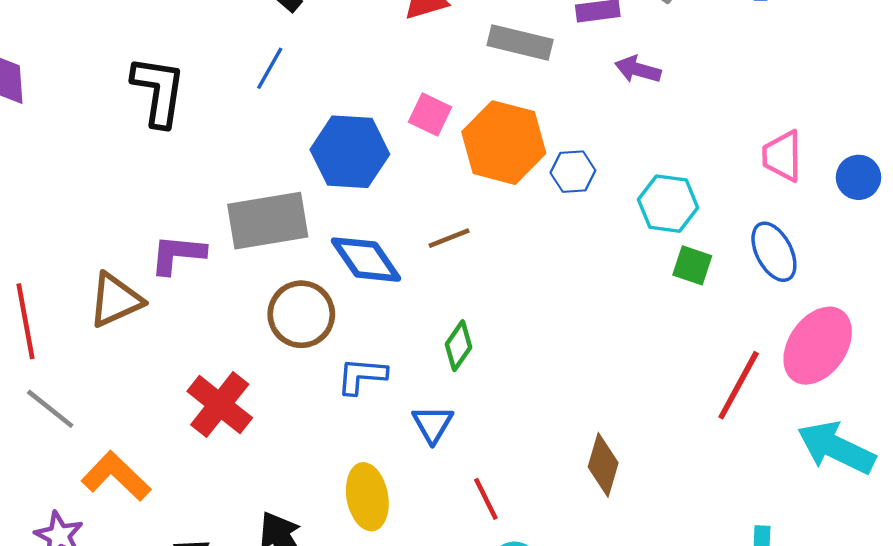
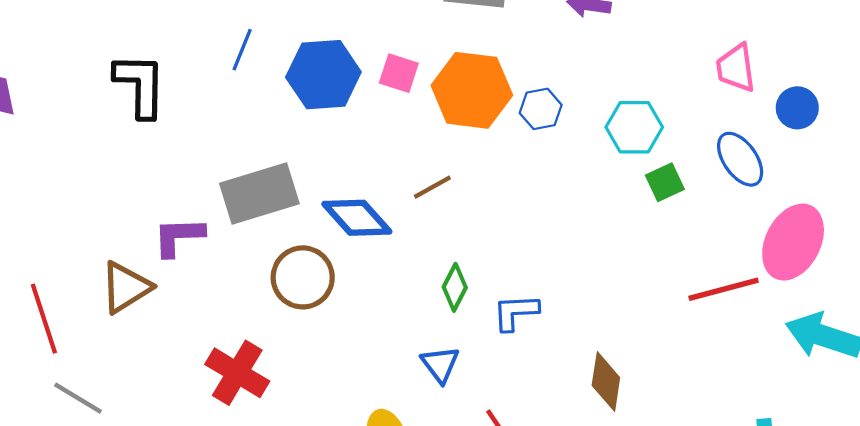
blue hexagon: (350, 152) -> (323, 75), moved
blue circle: (858, 177) -> (797, 108), moved
green square: (692, 265) -> (665, 182), turned -36
blue L-shape: (362, 376) -> (516, 312), moved
red line: (739, 385) -> (724, 289), turned 54

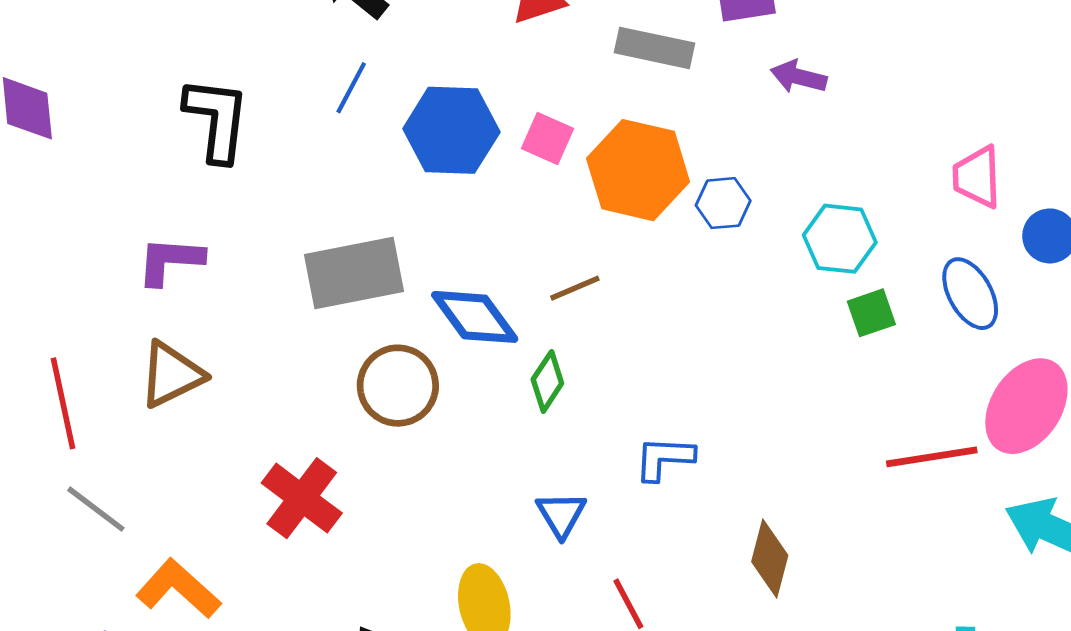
purple L-shape: (179, 237) -> (170, 261), moved
green diamond: (455, 287) -> (547, 381), moved

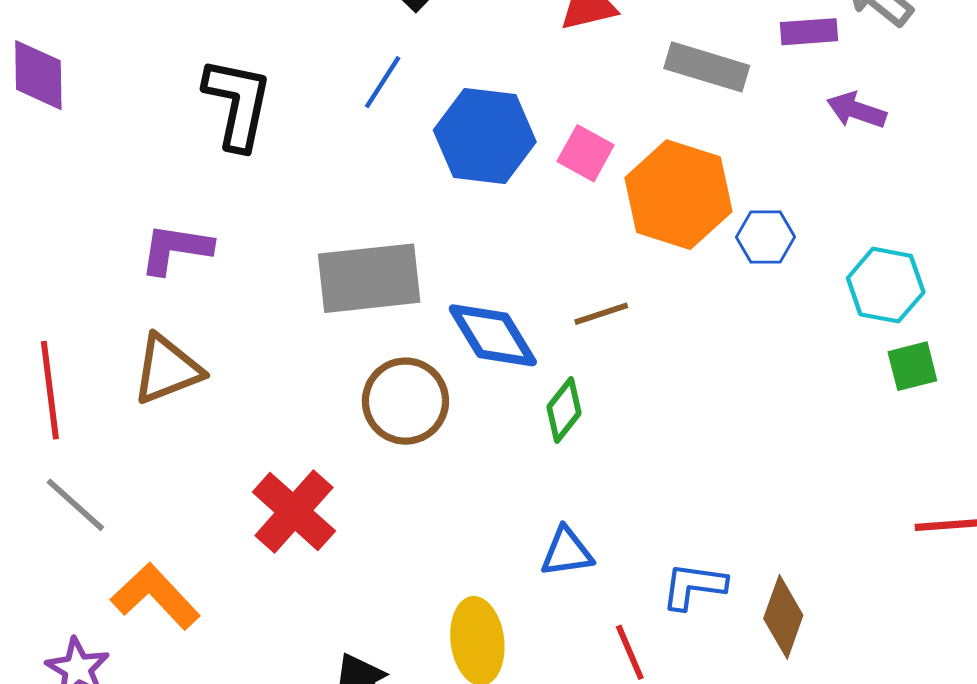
blue L-shape: (664, 458) -> (694, 586), moved
blue triangle: (561, 515) -> (567, 552), turned 48

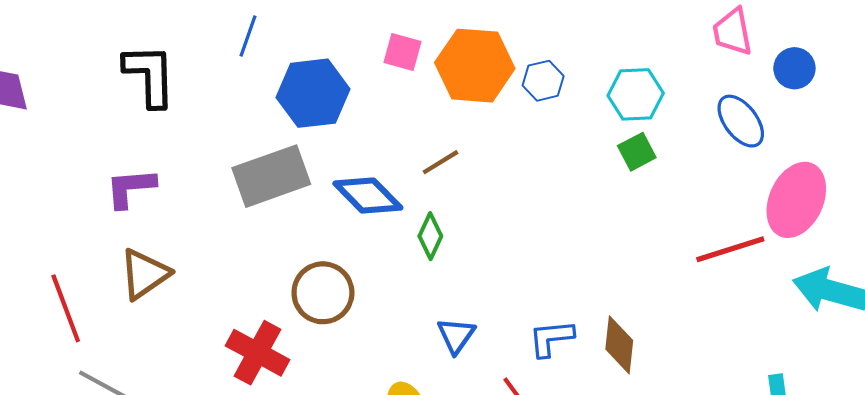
blue hexagon: (485, 136) -> (313, 93), moved
green square: (912, 366) -> (637, 152), moved
brown circle: (405, 401) -> (323, 293), moved
blue triangle: (567, 552) -> (456, 335), turned -33

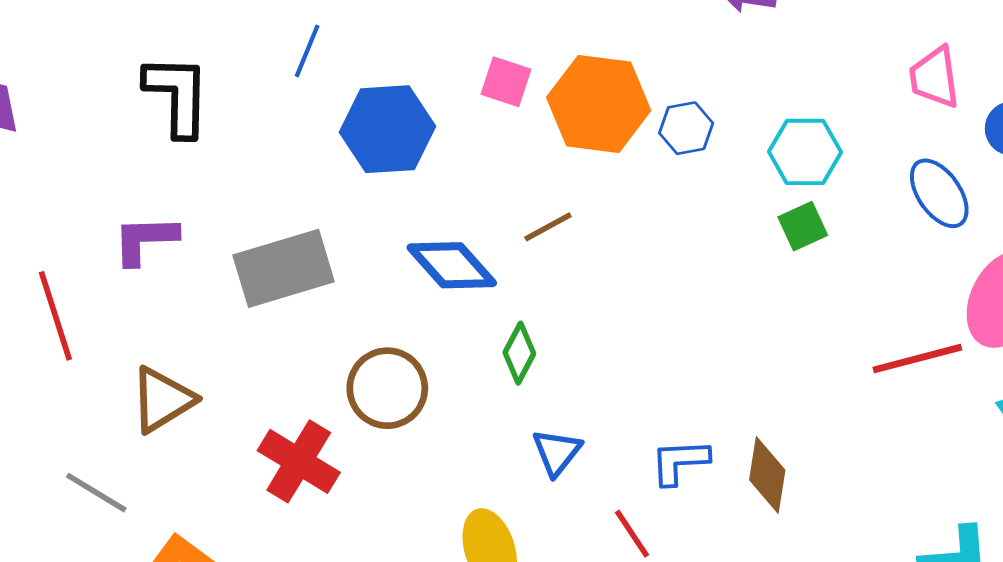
gray rectangle: (271, 176) -> (284, 268), moved
green diamond: (430, 236) -> (519, 353), moved
brown triangle: (145, 274) -> (162, 400), moved
red line: (66, 308) -> (55, 316), moved

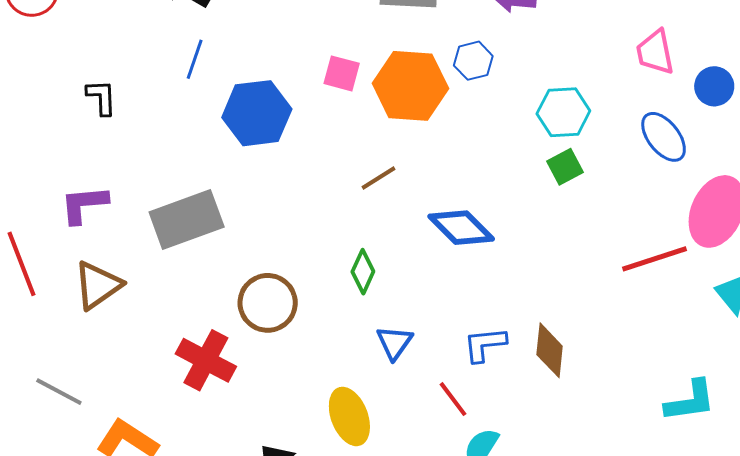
black L-shape: (177, 95) -> (101, 97), size x0.6
blue hexagon: (686, 128) -> (473, 61), moved
blue diamond: (452, 265) -> (461, 228), moved
brown triangle: (162, 400) -> (98, 285), moved

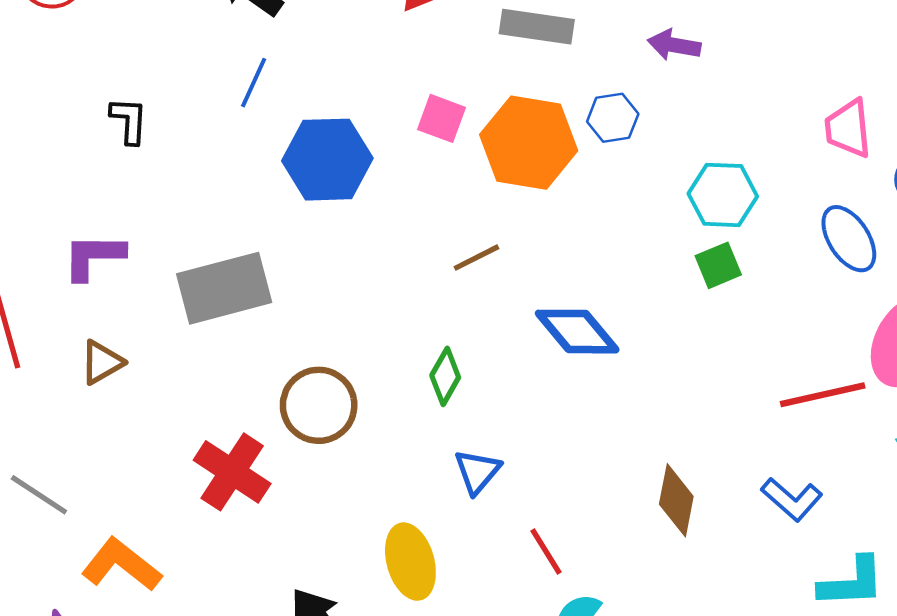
brown triangle: (98, 285) -> (102, 362), size x0.7
blue L-shape: (485, 344) -> (792, 499), moved, turned -138

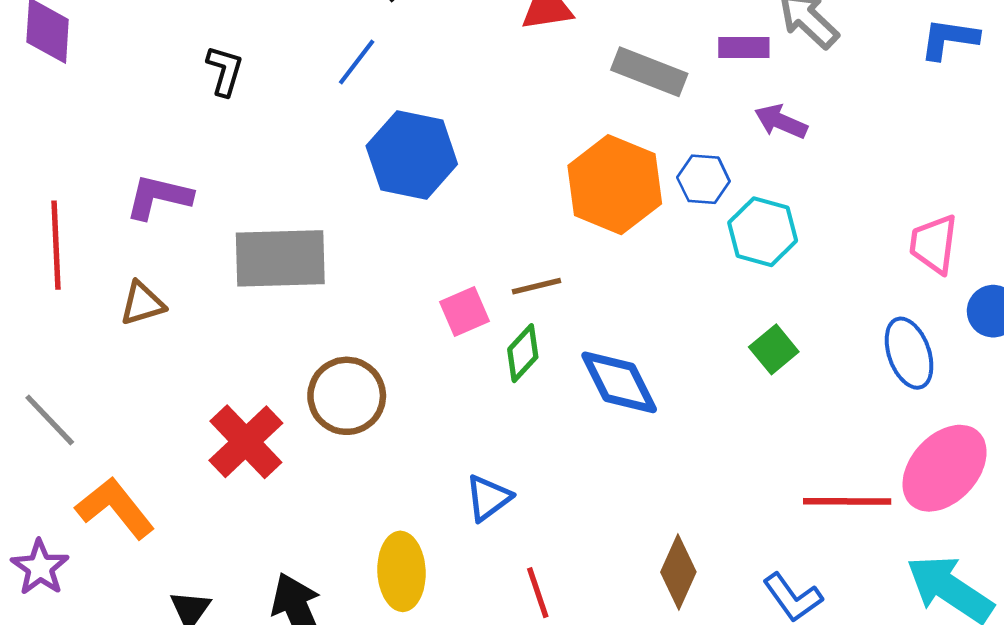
pink square: (441, 118) -> (464, 311), moved, turned 33
cyan hexagon: (723, 195) -> (763, 232), moved
green square: (718, 265) -> (774, 349), turned -30
green diamond: (445, 376) -> (523, 353), moved

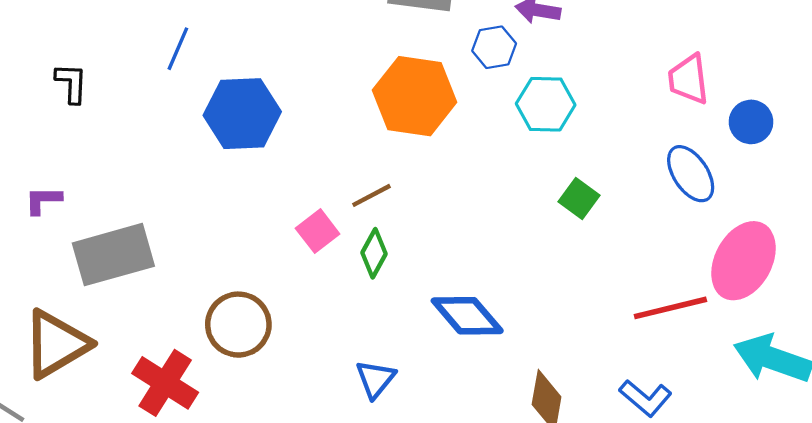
blue hexagon: (703, 179) -> (494, 47), moved
purple L-shape: (159, 197) -> (43, 200), size x0.7
gray rectangle: (280, 258) -> (113, 255), moved
brown triangle: (142, 303) -> (56, 344), moved, size x1.8
blue diamond: (619, 382) -> (467, 316), moved

